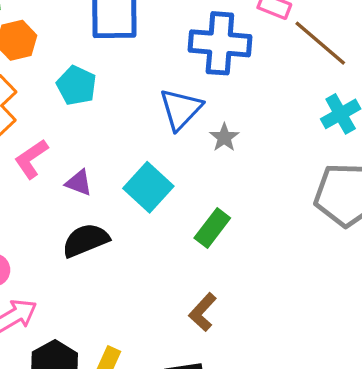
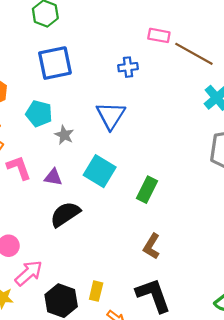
blue cross: (220, 43) -> (128, 67), size x0.5
gray star: (224, 137) -> (64, 135), moved
pink L-shape: (31, 159) -> (19, 168), turned 116

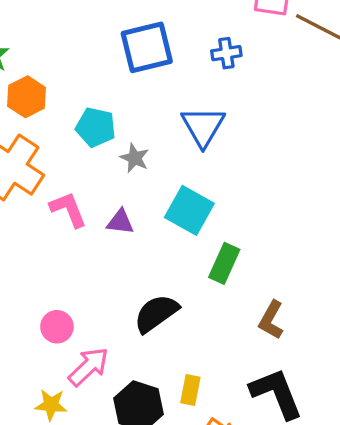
blue square: (55, 63) -> (147, 47), moved
green rectangle: (147, 190) -> (224, 263), moved
black semicircle: (65, 214) -> (156, 313), moved

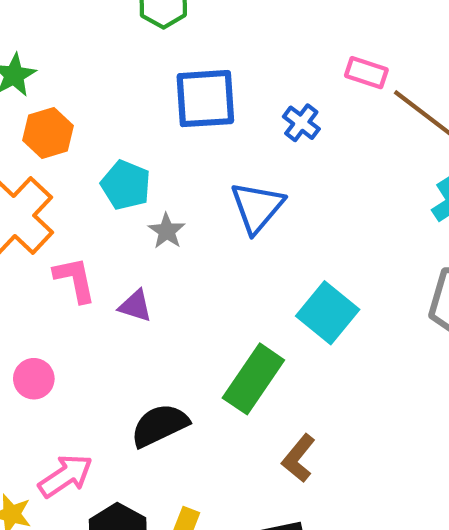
blue cross: (226, 53) -> (301, 123), turned 36
cyan square: (189, 210) -> (328, 313), moved
green rectangle: (224, 263) -> (253, 379), size x1.4
pink circle: (57, 327) -> (34, 379), moved

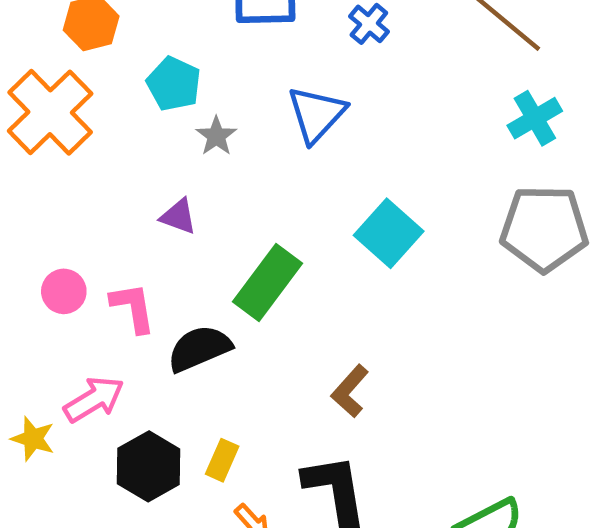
pink L-shape: (75, 280) -> (133, 308), moved
green rectangle: (253, 379) -> (268, 282), moved

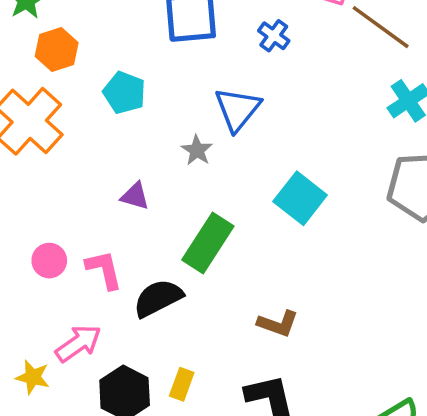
gray star: (216, 136) -> (197, 150), moved
brown L-shape: (350, 391) -> (278, 324), turned -108

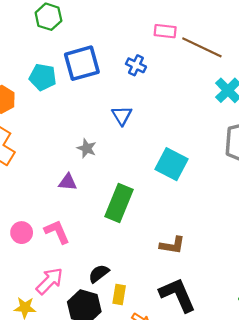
cyan pentagon: (124, 93) -> (43, 77), moved
blue triangle: (237, 109) -> (122, 116), size x0.7
gray star: (197, 150) -> (87, 148), moved
black semicircle: (158, 298) -> (99, 274), moved, size x0.7

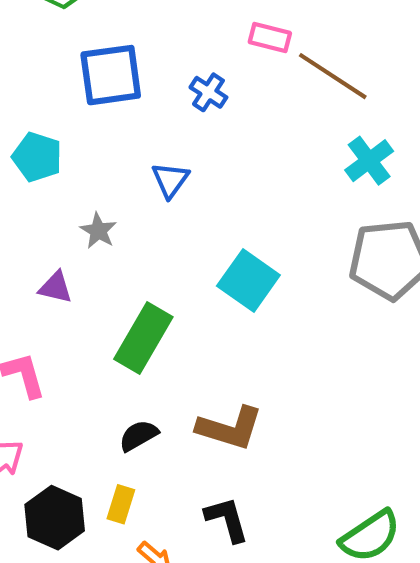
cyan pentagon: (43, 77) -> (37, 157), moved
brown L-shape: (172, 245) -> (230, 428), size x1.4
black semicircle: (99, 274) -> (139, 436), moved
black L-shape: (178, 295) -> (227, 519), size x0.7

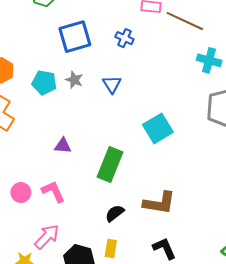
cyan cross: (369, 161) -> (209, 60), turned -30
gray star: (98, 231) -> (74, 80), moved
cyan square: (248, 281) -> (158, 128), turned 32

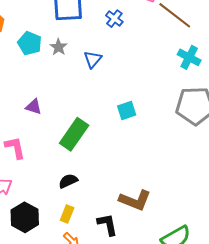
cyan square: (158, 128) -> (127, 111), size x0.7
brown L-shape: (159, 203) -> (135, 200), moved
yellow rectangle: (111, 249) -> (67, 214), moved

